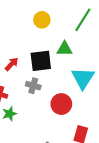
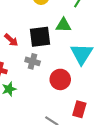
red arrow: (12, 64) -> (11, 40), turned 88

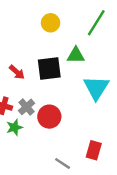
gray cross: (33, 61) -> (26, 107), moved, turned 32
red circle: (60, 79) -> (49, 117), moved

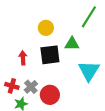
yellow circle: (51, 23) -> (46, 28), moved
red arrow: (17, 72) -> (23, 58), turned -136

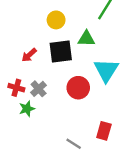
red arrow: (23, 58) -> (29, 55), turned -128
red circle: (50, 95) -> (78, 88), moved

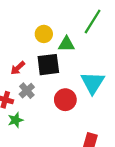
green triangle: (86, 39) -> (66, 44), moved
gray cross: (39, 89) -> (27, 91), moved

